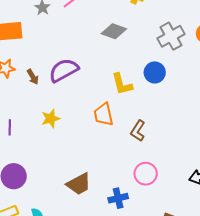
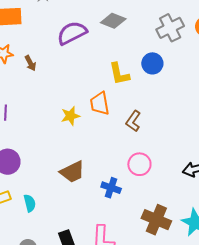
purple semicircle: (64, 70) -> (72, 33), moved
yellow star: (51, 118) -> (70, 116), moved
blue cross: (118, 198) -> (111, 188), turned 30

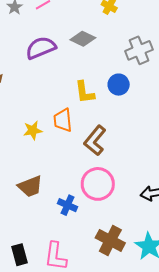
brown L-shape: (133, 121) -> (95, 140), size x1.4
pink circle: (139, 164) -> (98, 184), size x1.4

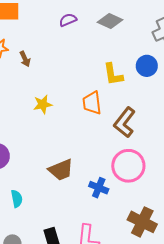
purple semicircle: (41, 48) -> (68, 20), moved, size x0.6
yellow star: (33, 130) -> (43, 104), moved

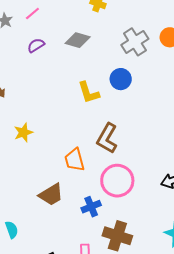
orange trapezoid: (92, 103) -> (75, 160), moved
blue cross: (99, 188) -> (91, 207), turned -36
brown cross: (142, 222) -> (117, 236), moved

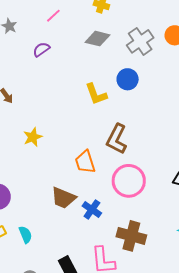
pink line: (32, 13) -> (53, 16), moved
gray diamond: (78, 40) -> (97, 39), moved
brown trapezoid: (51, 195) -> (63, 198), turned 56
blue cross: (91, 207) -> (92, 209), moved, turned -30

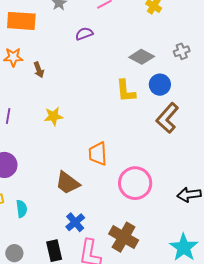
gray diamond: (97, 39) -> (142, 57), moved
gray cross: (140, 41) -> (182, 51), size x0.6
brown L-shape: (117, 139) -> (167, 118), moved
blue cross: (92, 209) -> (75, 222), moved

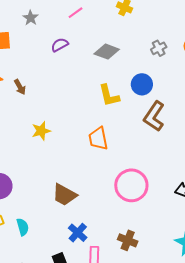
gray diamond: (142, 57) -> (107, 52), moved
orange trapezoid: (98, 154) -> (98, 139), moved
brown cross: (124, 237) -> (128, 240), size x0.7

